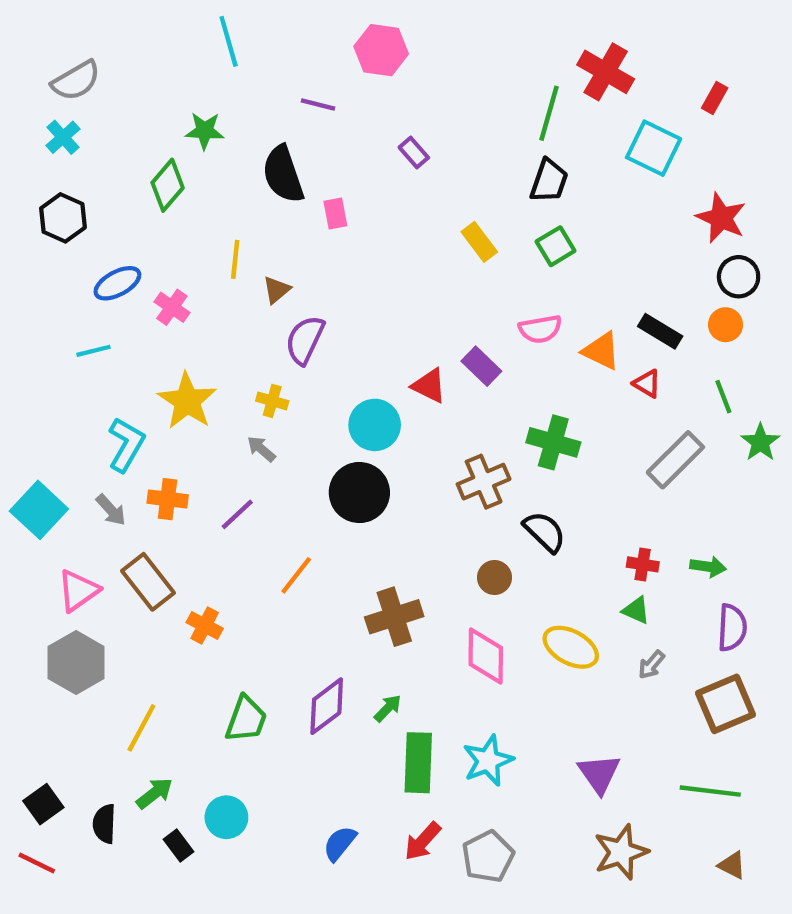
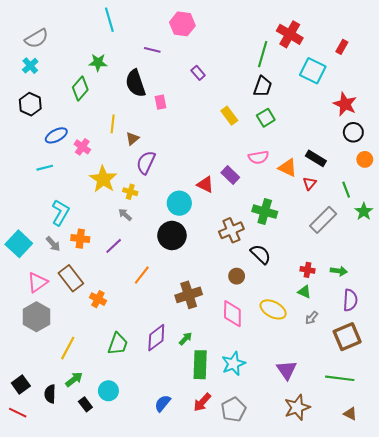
orange circle: (726, 325) -> (365, 159), moved
red triangle: (647, 384) -> (310, 183), turned 40
yellow star: (187, 401) -> (103, 179), moved

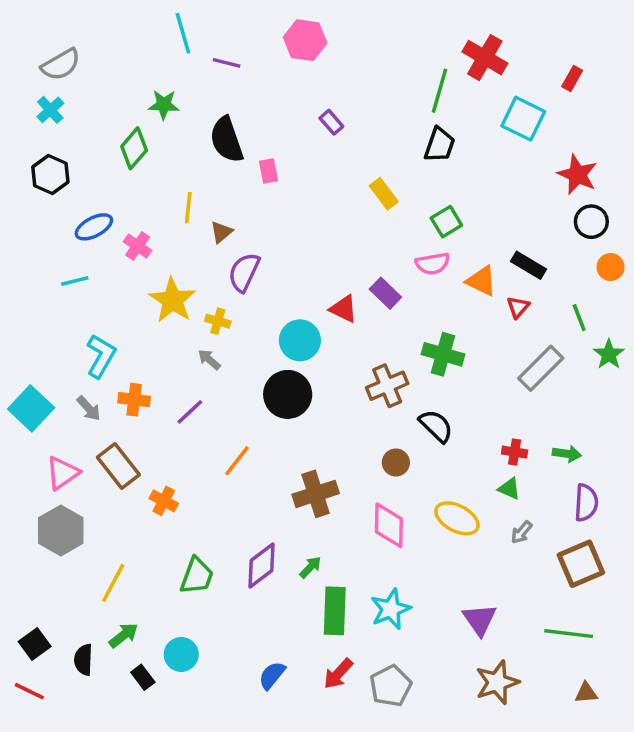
purple line: (152, 50) -> (227, 63), moved
green square: (266, 118) -> (446, 222), moved
brown triangle: (350, 414) -> (586, 693), turned -32

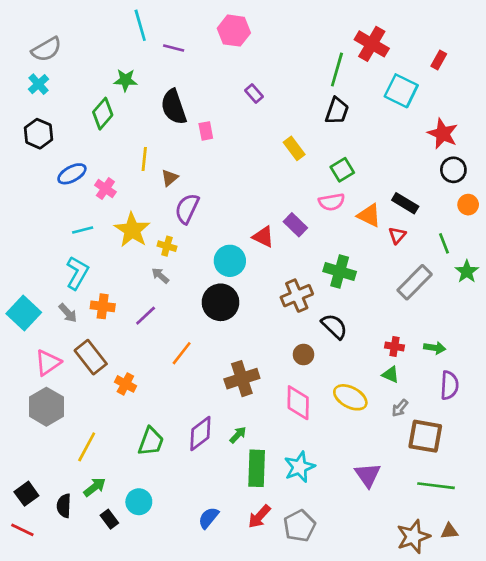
cyan line: (75, 281) -> (83, 230), moved
brown square: (581, 564) -> (425, 436), moved, turned 33
brown star: (497, 682) -> (413, 537), moved

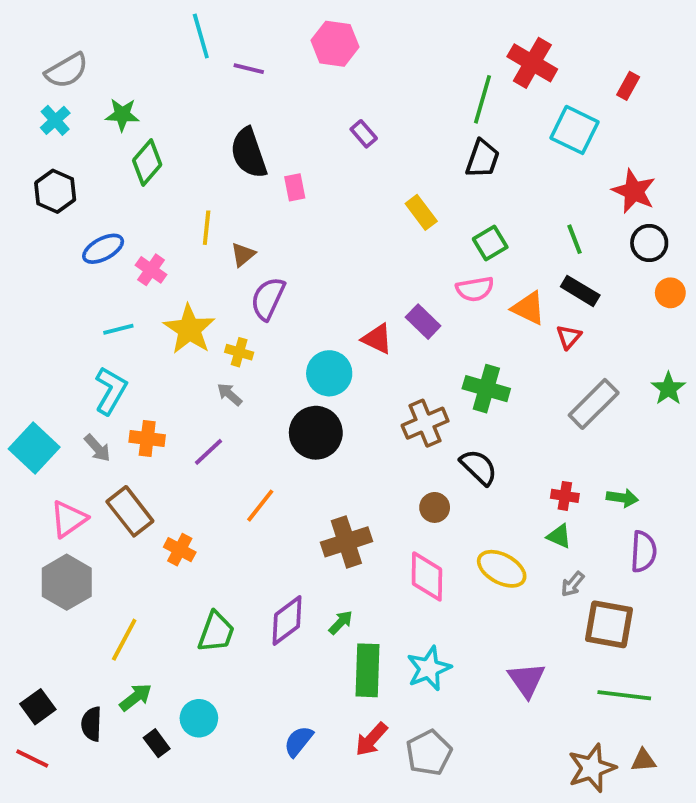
green star: (125, 80) -> (122, 115), moved
green line: (444, 243) -> (574, 239), moved

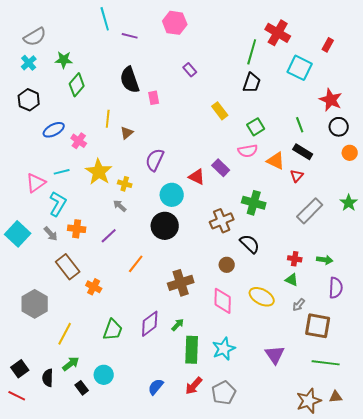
purple semicircle: (268, 299) -> (155, 160), moved
pink triangle: (69, 519) -> (36, 183), moved

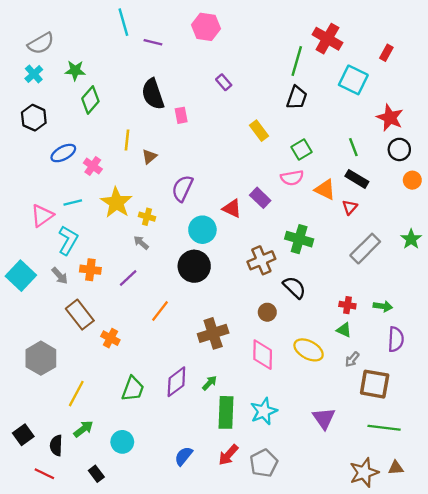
black rectangle: (82, 388) -> (96, 474), moved
red line: (17, 396) -> (44, 474), moved

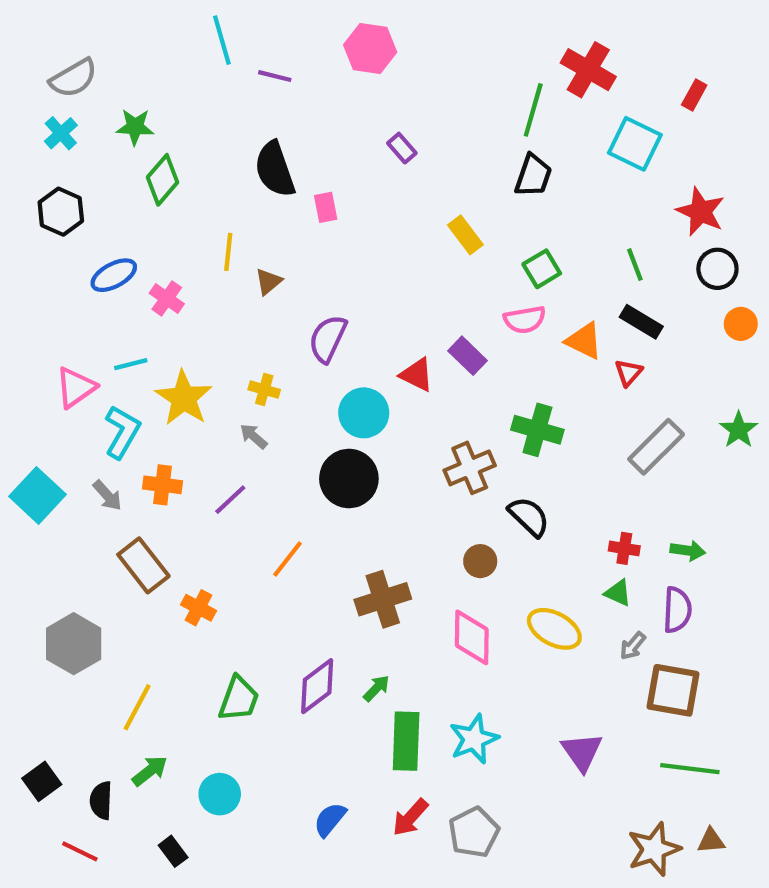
yellow star: (116, 203) -> (184, 398), moved
purple semicircle: (396, 339) -> (677, 610), moved

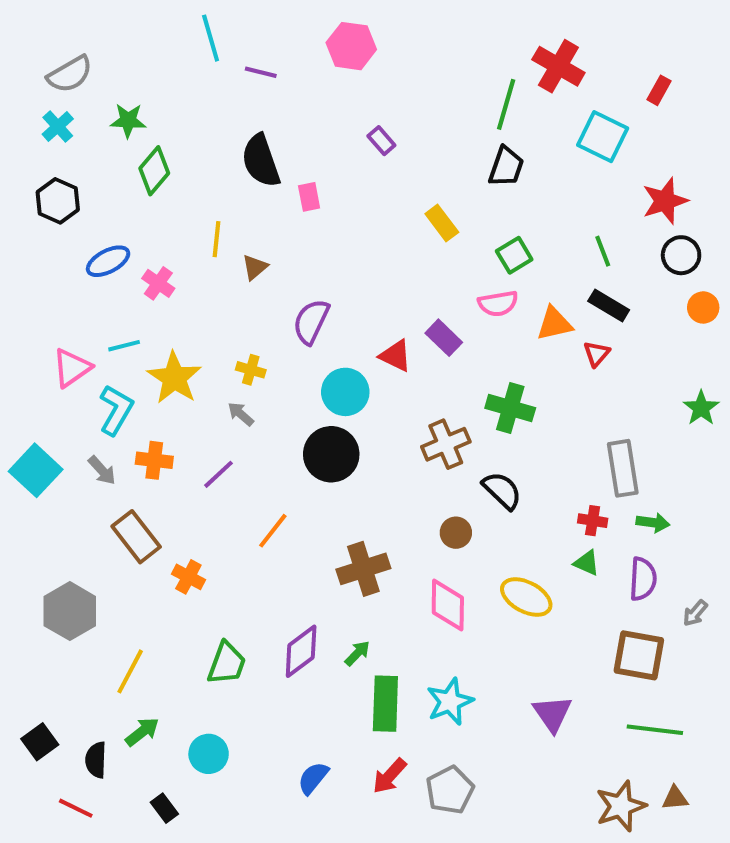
red star: (701, 212) -> (665, 201), turned 30
orange triangle: (584, 341) -> (554, 324), turned -39
gray rectangle: (656, 447) -> (623, 468), moved, turned -54
gray arrow: (633, 646) -> (695, 613), moved

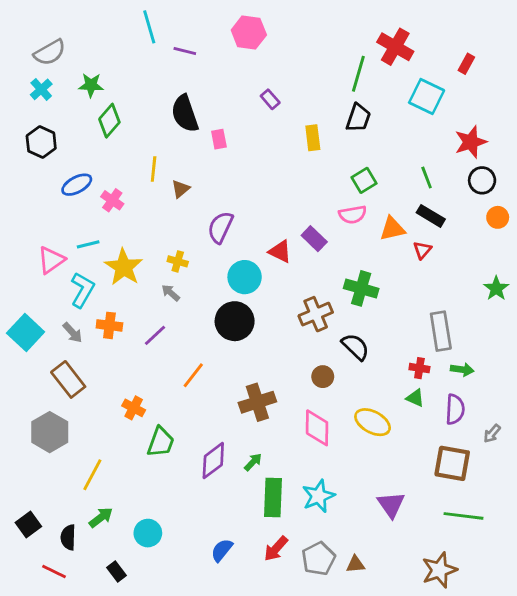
yellow rectangle: (442, 223) -> (313, 138), moved, turned 30
brown rectangle: (136, 537) -> (68, 379), moved
green trapezoid: (227, 663) -> (161, 442), moved
brown triangle: (675, 798) -> (355, 564), moved

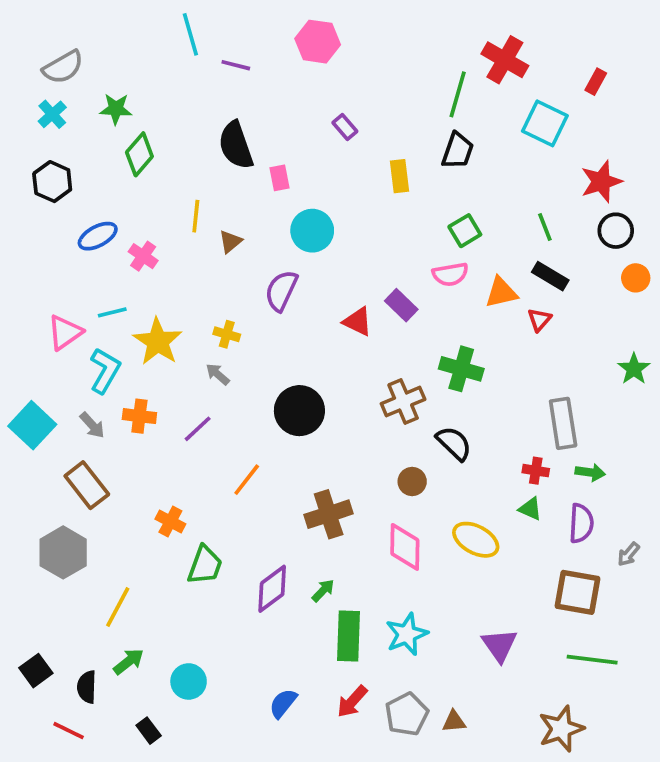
cyan circle: (245, 277) -> (312, 231), moved

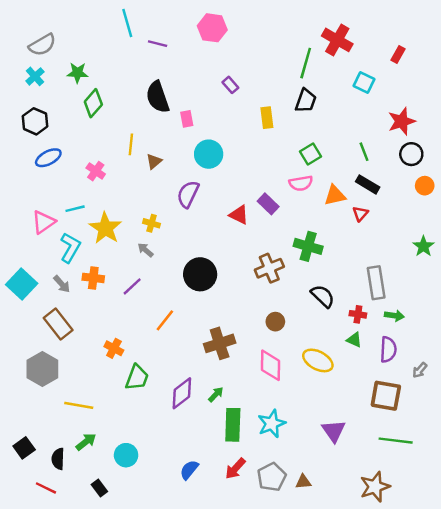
cyan square: (545, 123) -> (364, 82), size x0.7
blue ellipse: (98, 236) -> (48, 158), moved
black semicircle: (454, 443) -> (323, 296), moved
yellow line: (118, 607) -> (79, 405), turned 72

